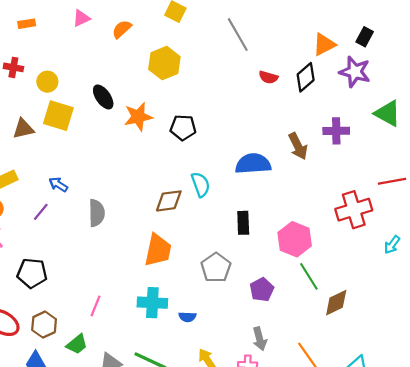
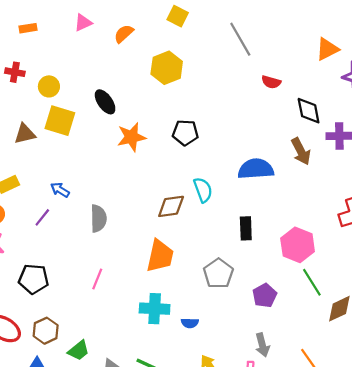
black diamond: (306, 77) -> (309, 111), moved, turned -60
orange star: (138, 117) -> (131, 137), moved
pink line: (96, 306) -> (97, 279), moved

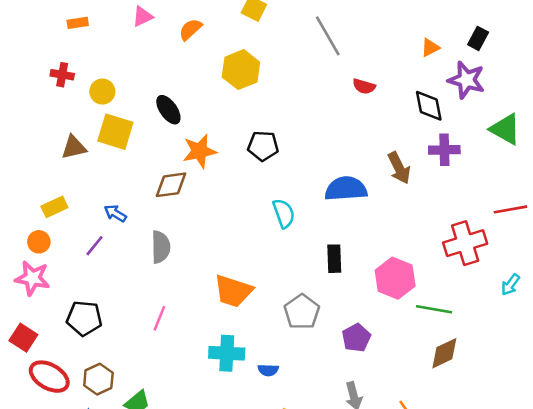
orange triangle: (327, 49) -> (430, 47), size x0.7
black diamond: (309, 111) -> (429, 106), moved
brown diamond: (171, 206) -> (171, 185), moved
orange trapezoid: (160, 256) -> (233, 291), turned 96
green line: (312, 282) -> (434, 309), moved, turned -48

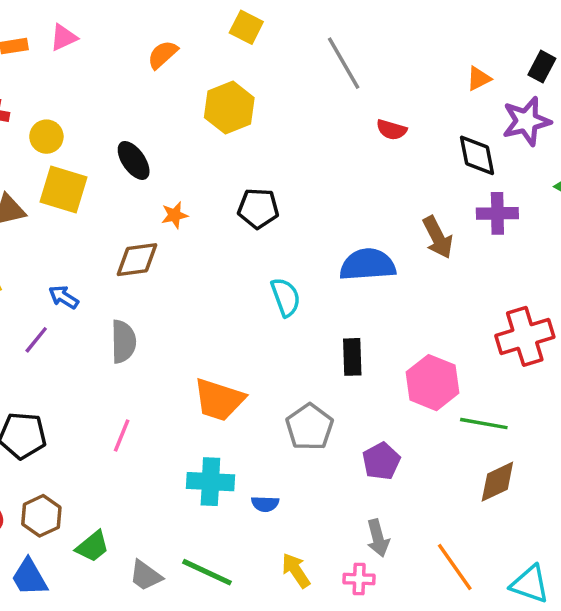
pink triangle: (143, 16) -> (64, 37), moved
purple star: (466, 80) -> (526, 121), turned -30
orange star: (200, 151) -> (175, 215), size x0.6

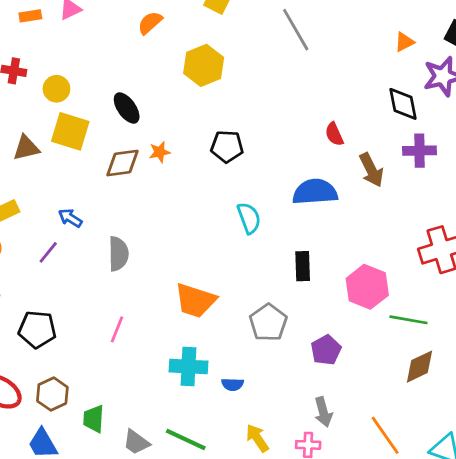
red semicircle: (392, 130) -> (334, 134), moved, turned 50
brown diamond: (137, 260) -> (122, 163), moved
green trapezoid: (93, 547) -> (94, 419), turned 132

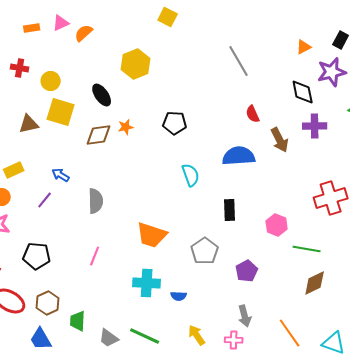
orange semicircle: (150, 23) -> (84, 33), moved
gray line: (296, 30) -> (239, 61), moved
yellow hexagon: (204, 65) -> (136, 64), moved
pink hexagon: (367, 287) -> (277, 225), size x0.7

